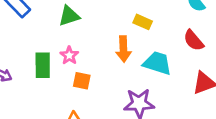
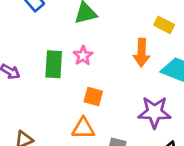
orange square: (82, 81) -> (93, 96), moved

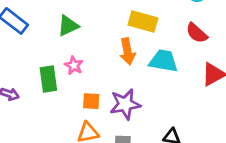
yellow rectangle: (164, 25) -> (143, 21), size x1.5
purple star: (154, 112) -> (125, 104), moved

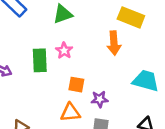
cyan trapezoid: (163, 61) -> (146, 81), moved
purple star: (125, 104) -> (100, 99), moved, size x0.6

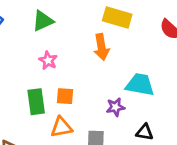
green rectangle: (40, 60) -> (36, 102), moved
purple star: (100, 99) -> (115, 107), moved

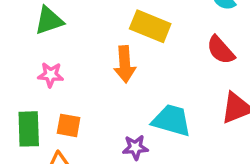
pink star: (48, 60) -> (51, 75), turned -30

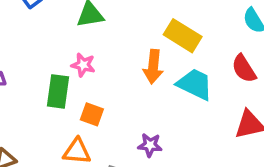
cyan trapezoid: (172, 120) -> (195, 84), moved
green rectangle: (29, 129) -> (58, 91), moved

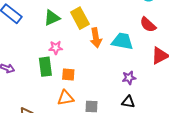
yellow rectangle: (183, 36) -> (80, 18), moved, turned 45
purple star: (150, 145) -> (129, 78), moved

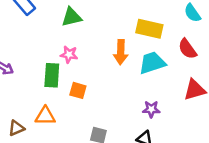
yellow rectangle: (80, 18) -> (149, 29), moved, turned -60
cyan trapezoid: (122, 41) -> (152, 63), turned -40
orange triangle: (66, 98) -> (45, 116), moved

